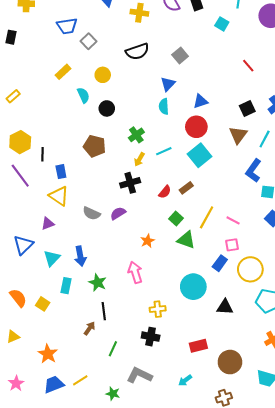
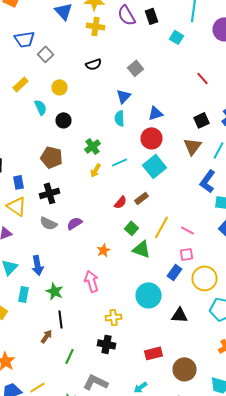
black semicircle: (137, 51) -> (94, 64), size x0.7
black cross: (130, 183) -> (50, 193), moved

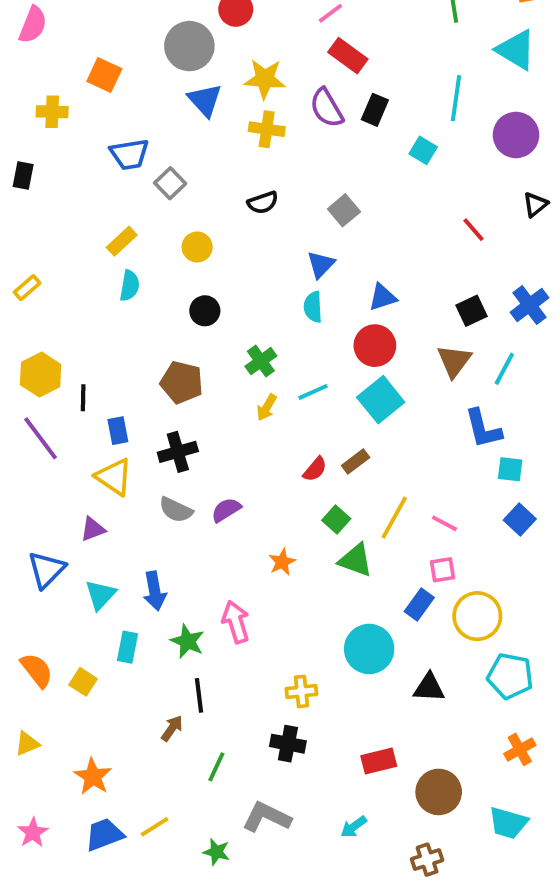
black rectangle: (152, 16) -> (375, 110), turned 42
cyan semicircle: (40, 107) -> (129, 286), moved, turned 35
blue L-shape: (208, 181) -> (483, 429), turned -50
pink arrow: (92, 281) -> (236, 622), moved

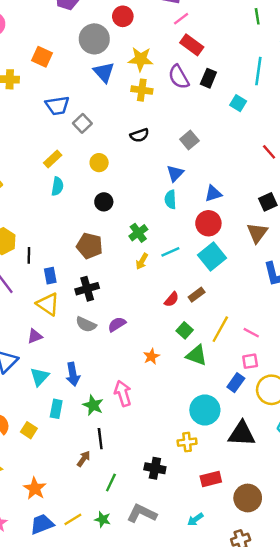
black triangle: (429, 688) -> (242, 434), size x1.4
yellow cross: (301, 691) -> (187, 442), moved
green star: (216, 852) -> (103, 519), moved

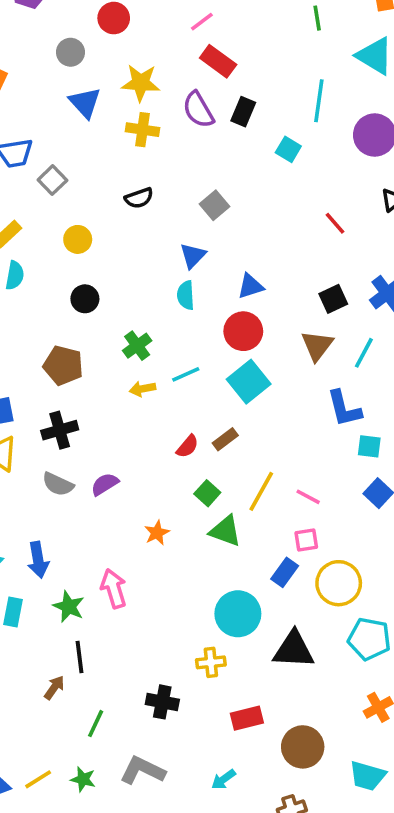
gray circle: (94, 39) -> (70, 52), size x0.6
yellow arrow: (142, 261) -> (142, 389), turned 49

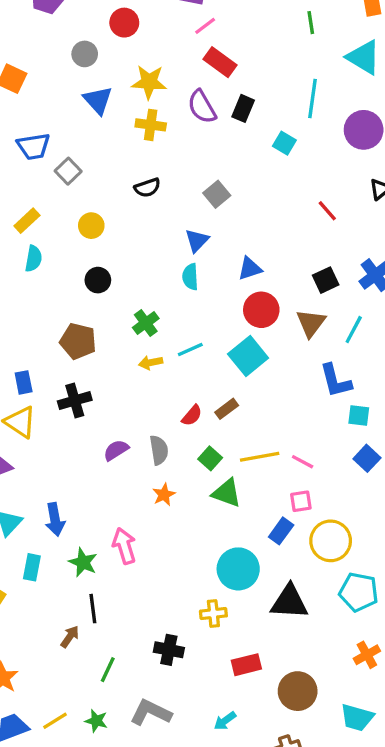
red circle: (243, 331) -> (261, 310), moved
gray semicircle: (58, 484) -> (159, 450), moved, turned -124
yellow line: (261, 491) -> (260, 457), turned 51

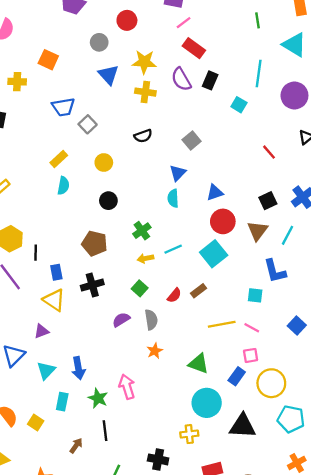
cyan square: (359, 415) -> (255, 295), moved
green square: (210, 458) -> (140, 288), moved
green triangle: (227, 493) -> (199, 364), moved
brown arrow: (70, 637) -> (76, 446), moved

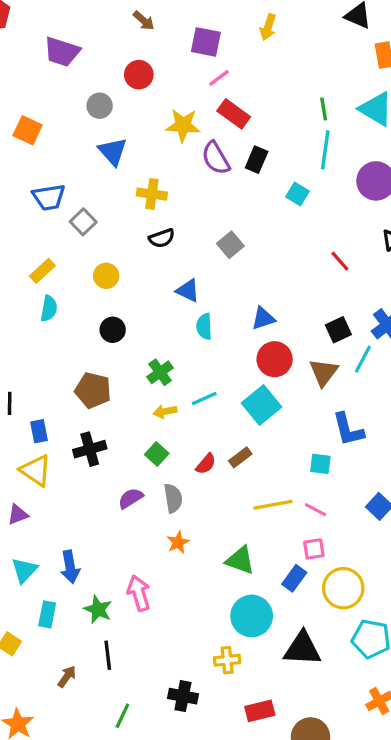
green line: (257, 20) -> (324, 109), moved
yellow star: (144, 62) -> (183, 125), moved
yellow cross: (145, 92) -> (152, 194), moved
blue triangle: (178, 173) -> (188, 291), moved, turned -48
cyan line: (288, 235) -> (363, 359), moved

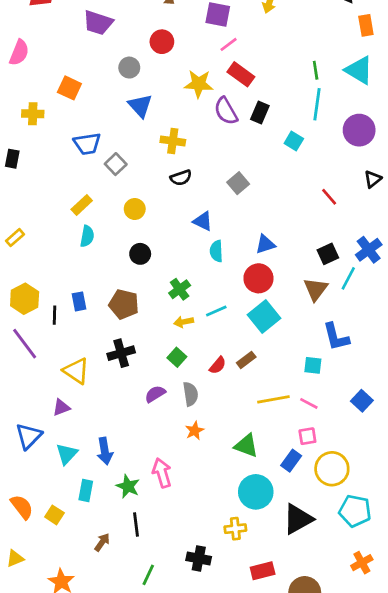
red circle: (275, 359) -> (258, 278), moved
blue rectangle: (39, 431) -> (79, 301), moved
black triangle: (302, 649) -> (298, 519), turned -32

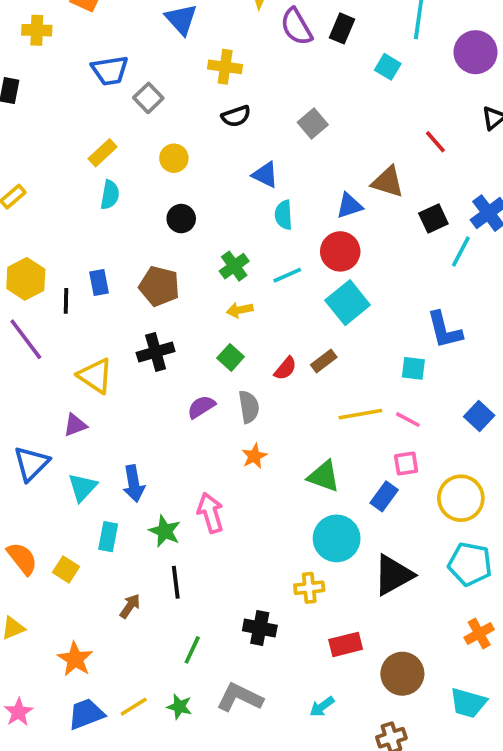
brown triangle: (316, 289) -> (388, 182), moved, turned -50
cyan line: (216, 311) -> (287, 275), moved
yellow circle: (332, 469) -> (461, 498), moved

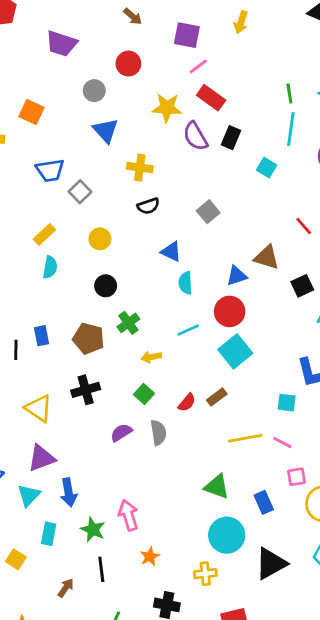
green cross: (234, 266) -> (128, 323), moved
purple triangle: (75, 425) -> (41, 458), moved, size x1.5
orange star: (254, 456) -> (150, 557), moved
pink square: (406, 463) -> (297, 477), moved
blue rectangle: (384, 496) -> (264, 502), turned -60

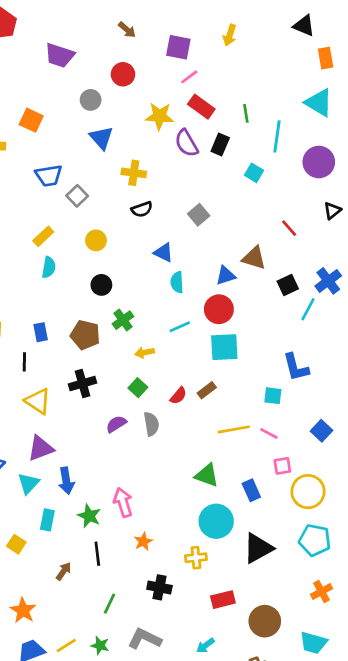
green line: (289, 93) -> (246, 113), moved
black line: (16, 350) -> (24, 362), moved
cyan square: (235, 351) -> (224, 347), turned 36

